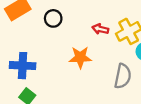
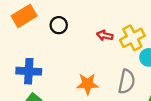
orange star: (80, 57) -> (87, 84), moved

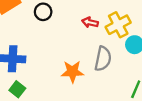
gray semicircle: (127, 82) -> (103, 59), moved

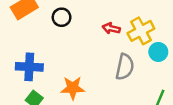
orange star: (72, 72) -> (73, 88), moved

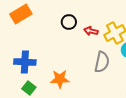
black circle: (62, 17) -> (69, 22), moved

